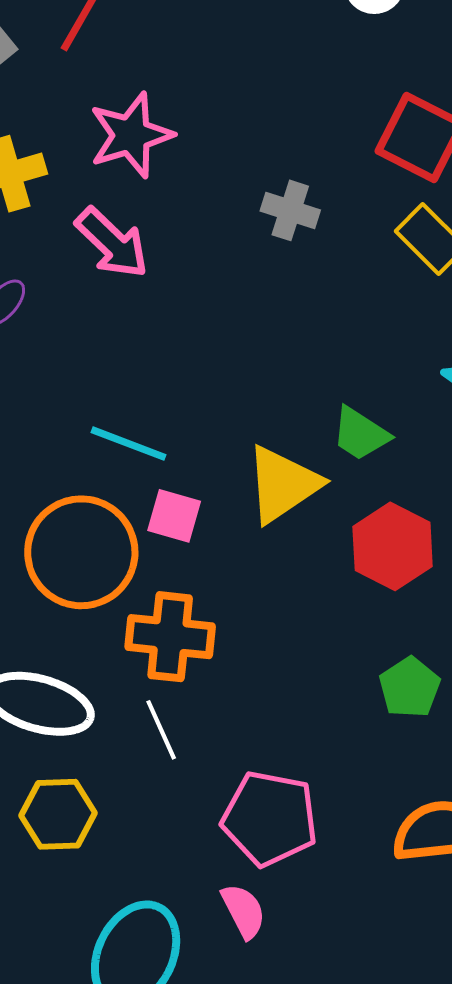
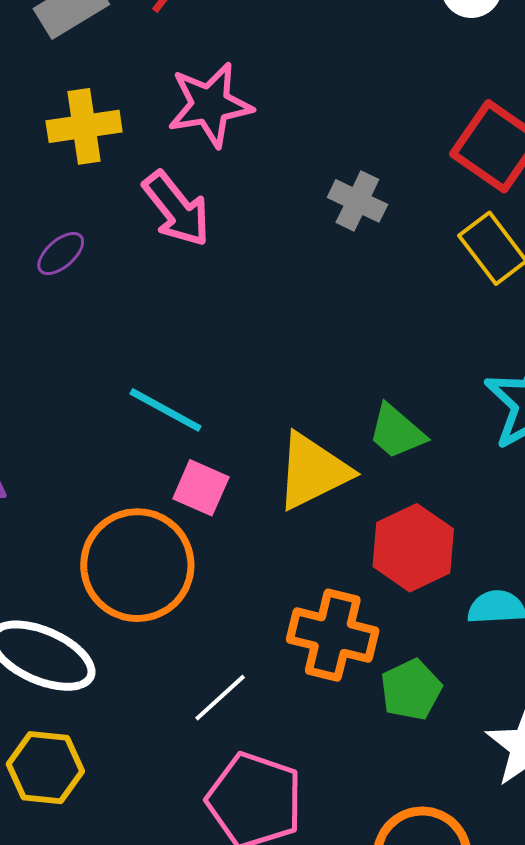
orange circle: (81, 552) -> (137, 565), moved
orange cross: (170, 637) -> (333, 635), moved
white line: (161, 730) -> (220, 698), moved, turned 64

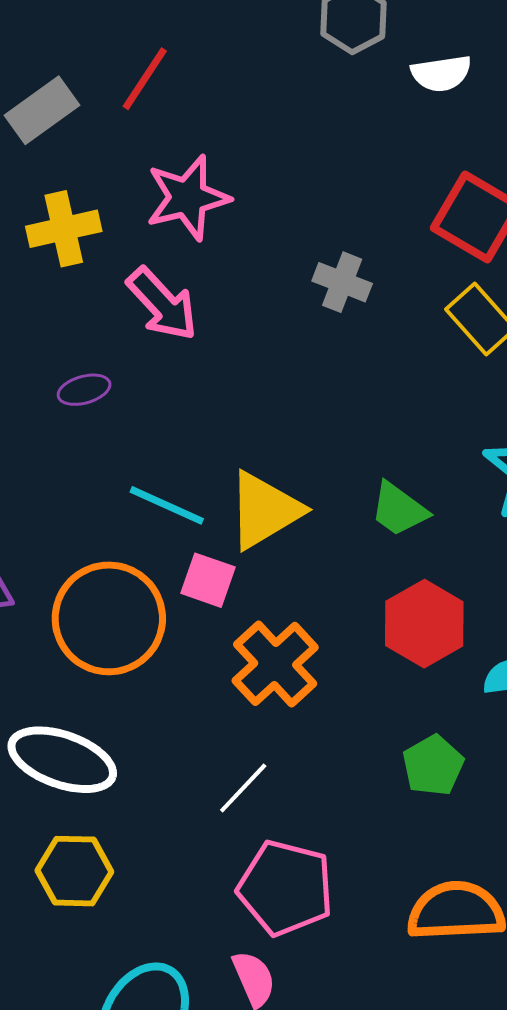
purple ellipse: (61, 254) -> (84, 390), moved, turned 30
yellow triangle: (313, 471) -> (265, 510), moved
orange circle: (137, 565) -> (109, 618), moved
orange cross: (333, 635) -> (275, 664), moved, turned 38

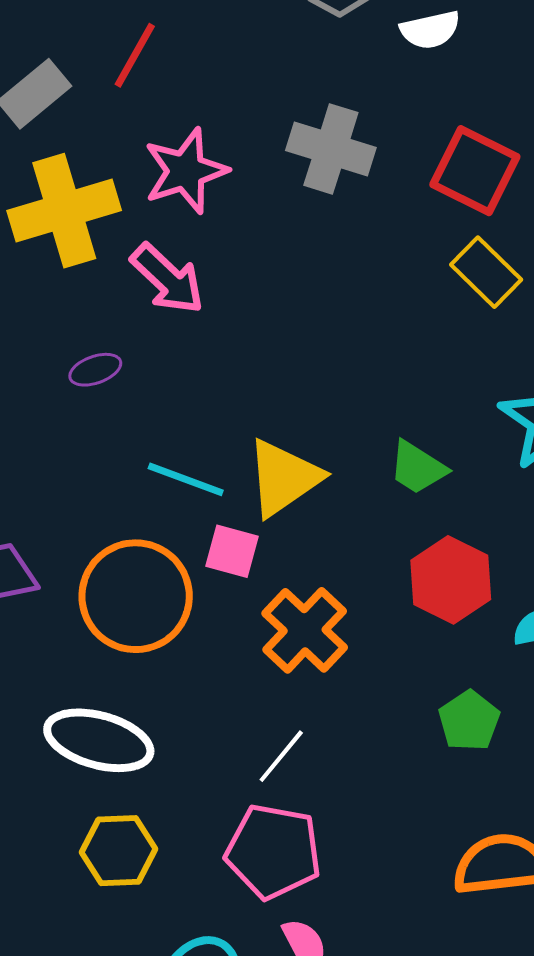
yellow cross: (64, 229) -> (64, 211), size x1.5
gray cross: (342, 282) -> (331, 149), moved, size x1.5
pink pentagon: (286, 888) -> (273, 851), moved

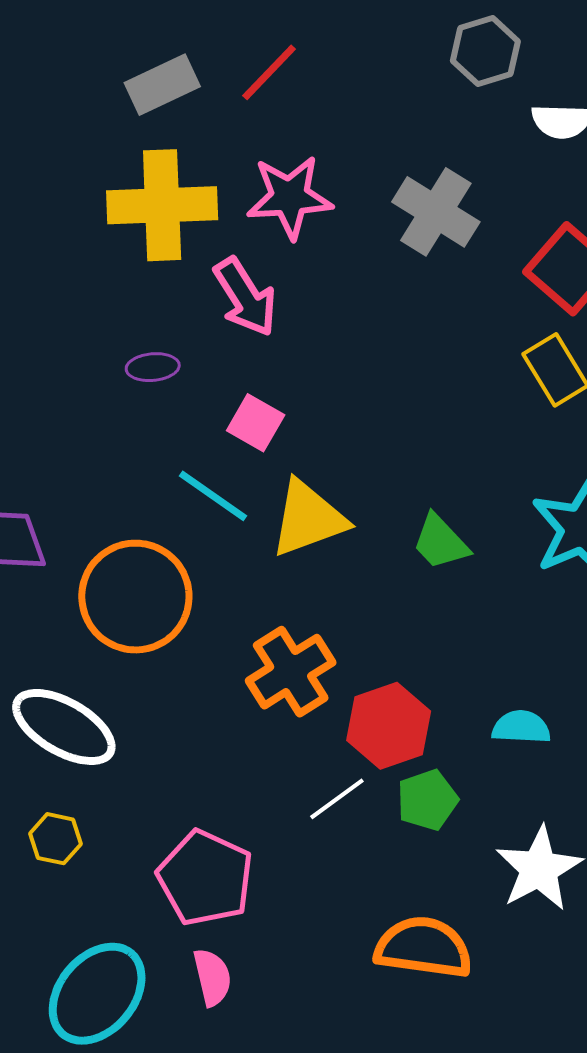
pink square: (232, 551) -> (256, 423), moved
red hexagon: (451, 580) -> (389, 726), moved
white line: (281, 756) -> (337, 799), moved
yellow hexagon: (118, 851) -> (56, 839), size x0.7

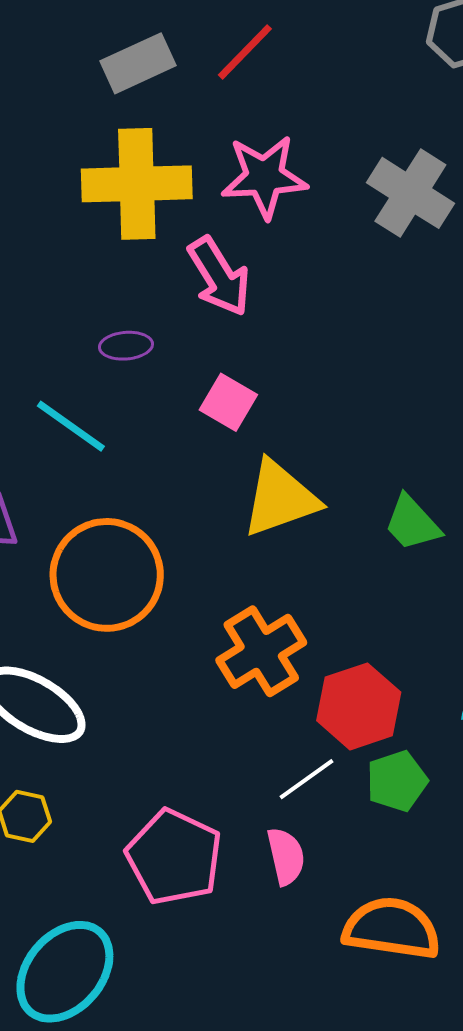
cyan line: (213, 496) -> (71, 426), moved
pink semicircle: (212, 977) -> (286, 856), moved

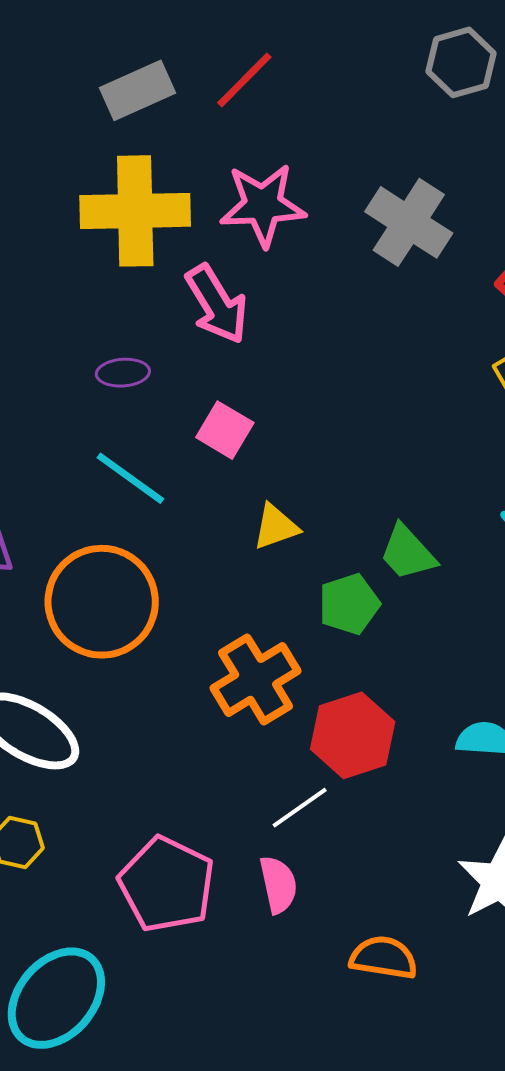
cyan line: (71, 426) -> (130, 478), moved
yellow triangle: (280, 499) -> (276, 527), size x0.6
green pentagon: (397, 781) -> (349, 604), moved
orange semicircle: (392, 928) -> (383, 958), size x0.7

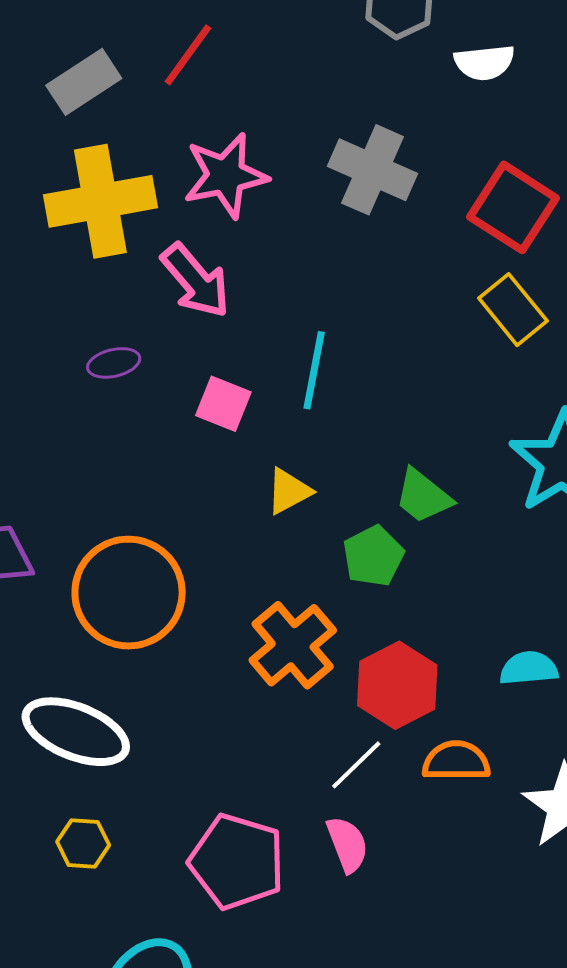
cyan line: (130, 478) -> (314, 370), moved, turned 74
orange semicircle: (383, 958) -> (456, 761), moved

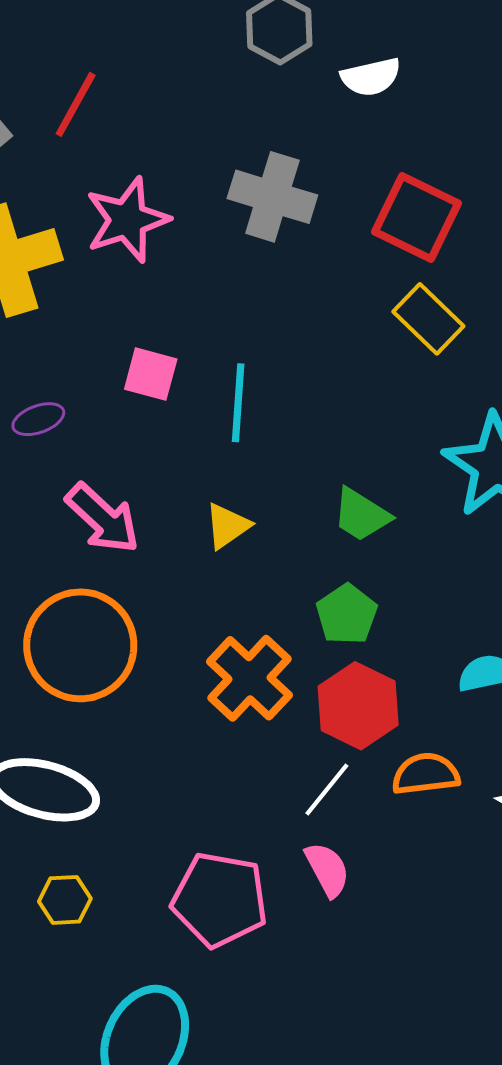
pink arrow: (196, 281) -> (103, 518), moved
pink square: (223, 404) -> (151, 374), moved
green pentagon: (373, 556) -> (347, 614), moved

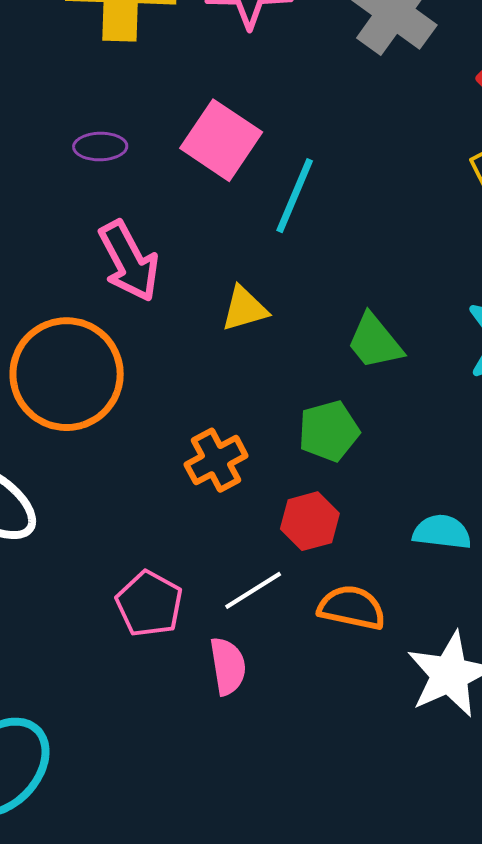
pink square: (151, 374) -> (221, 140), size x1.4
orange cross: (249, 678) -> (216, 460), size x0.7
red hexagon: (358, 706) -> (310, 521), size x0.7
pink pentagon: (220, 900) -> (149, 604), moved, size x0.7

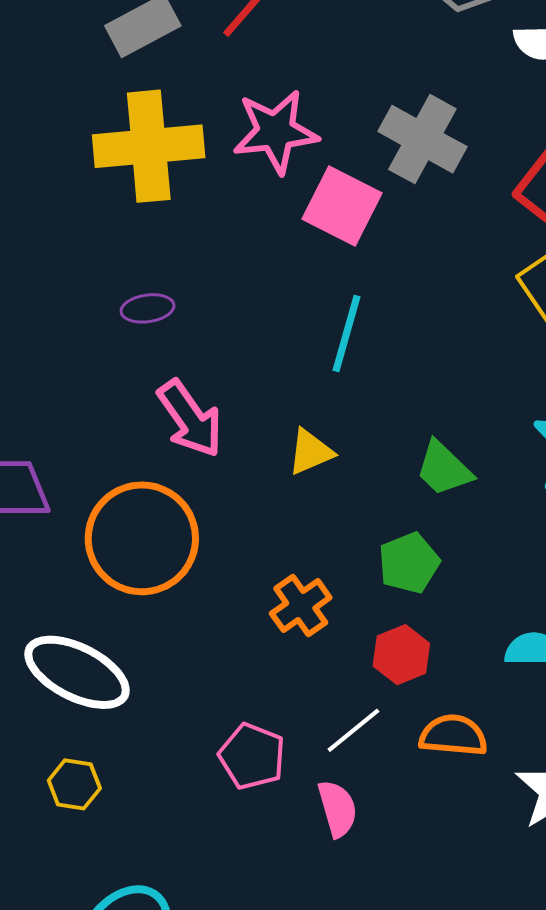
pink square: (221, 140) -> (342, 206), moved

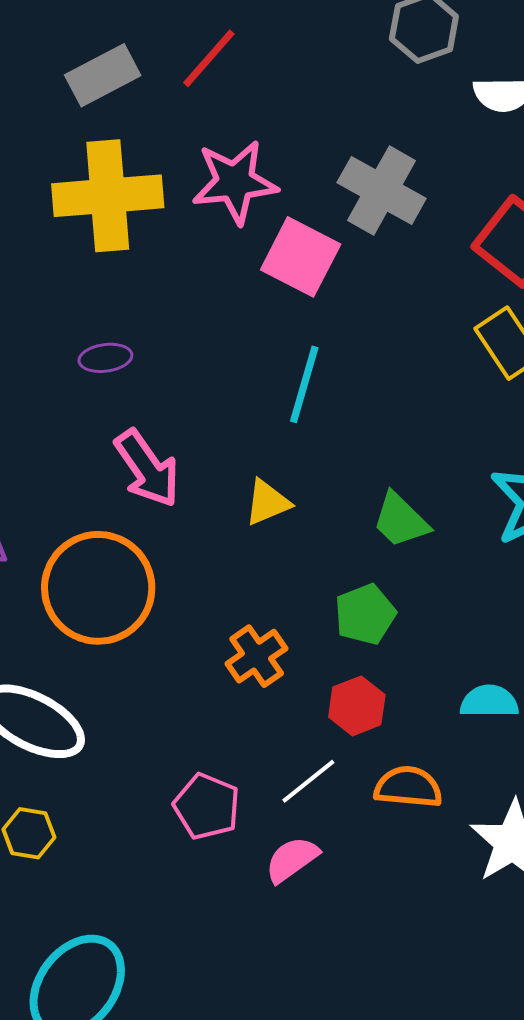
pink semicircle: (337, 809) -> (292, 859), turned -110

